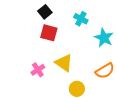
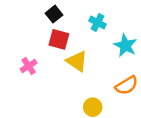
yellow triangle: (64, 63) -> (77, 61), moved
pink cross: (38, 70) -> (29, 66), moved

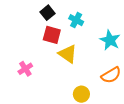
cyan cross: (98, 23) -> (76, 20), moved
pink cross: (29, 66) -> (25, 69), moved

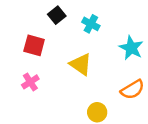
red square: (52, 35) -> (34, 45), moved

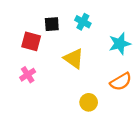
black square: (57, 15) -> (52, 24), moved, turned 35
cyan star: (131, 48) -> (120, 44), turned 30

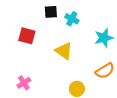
black square: (52, 24) -> (51, 12), moved
pink cross: (28, 75) -> (24, 83), moved

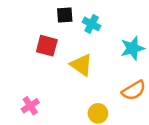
red square: (27, 36) -> (47, 46), moved

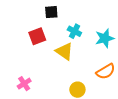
cyan cross: (92, 24) -> (74, 31), moved
red square: (47, 46) -> (37, 36), turned -36

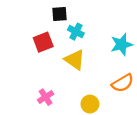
cyan cross: (74, 31) -> (76, 32), moved
pink cross: (24, 84) -> (46, 97), moved

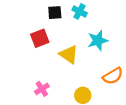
cyan cross: (76, 32) -> (80, 11), moved
cyan star: (122, 44) -> (98, 40), moved

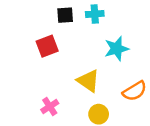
cyan cross: (80, 11) -> (95, 14), turned -32
yellow triangle: (69, 54) -> (88, 81), moved

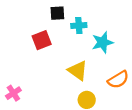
cyan cross: (95, 14) -> (79, 25), moved
pink cross: (50, 106) -> (13, 93), moved

